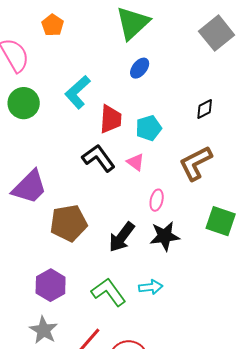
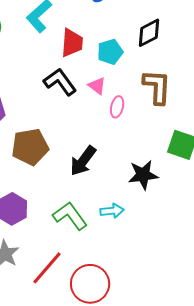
black diamond: (205, 109) -> (149, 33), moved, size x1.4
brown L-shape: (196, 163) -> (157, 87), turned 120
pink ellipse: (157, 200) -> (117, 107), moved
black star: (165, 236) -> (143, 175), moved

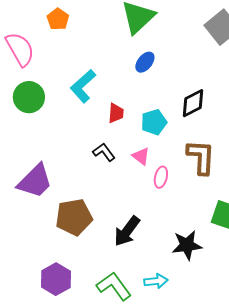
red trapezoid: (72, 43) -> (116, 113), size x0.7
black L-shape: (60, 82) -> (104, 152), size x0.7

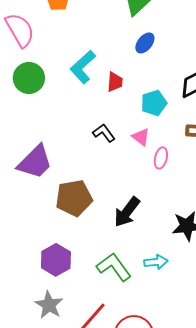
red trapezoid: (116, 113) -> (115, 82), moved

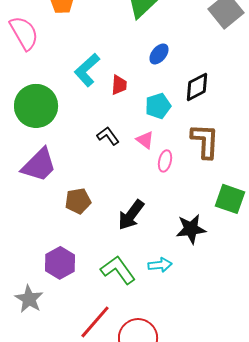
blue ellipse: (145, 43) -> (159, 54), moved
green circle: (29, 78) -> (36, 106), moved, size x1.4
brown pentagon: (74, 198) -> (78, 201), size x0.7
gray star: (49, 305) -> (29, 299), moved

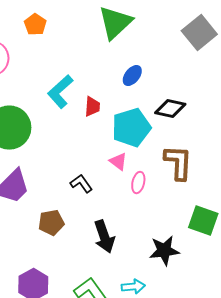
black diamond: (197, 87) -> (170, 109), turned 40
cyan pentagon: (158, 106) -> (131, 128), size x1.5
black L-shape: (108, 136) -> (81, 184), moved
black arrow: (131, 215) -> (104, 237), turned -56

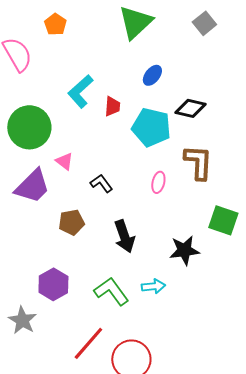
gray square: (199, 33) -> (204, 23), moved, size x0.7
cyan pentagon: (131, 128) -> (151, 127), turned 30
pink triangle: (118, 162) -> (64, 161), moved

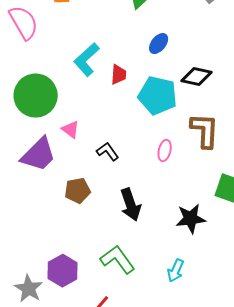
purple hexagon: (53, 284) -> (63, 271), moved
cyan arrow: (153, 286) -> (176, 271), moved, turned 120

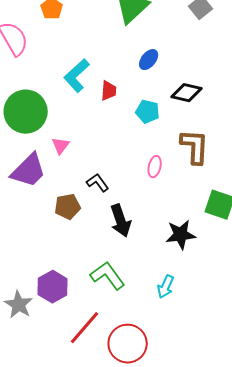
cyan pentagon: (158, 96) -> (148, 112), size x0.6
pink triangle: (71, 130) -> (61, 146), turned 30
black L-shape: (108, 152) -> (98, 183), moved

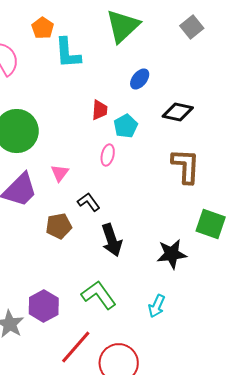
cyan L-shape: (77, 76) -> (68, 53), moved, turned -52
cyan pentagon: (148, 112) -> (126, 126), moved, turned 30
pink triangle: (61, 146) -> (60, 173), moved
pink ellipse: (155, 167) -> (108, 155), moved

